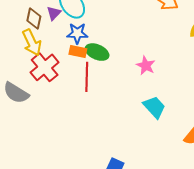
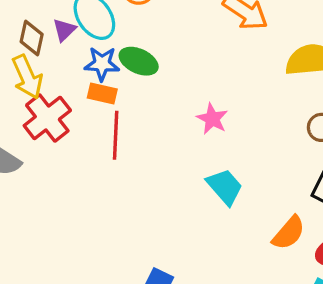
green ellipse: (97, 52) -> (139, 61), moved

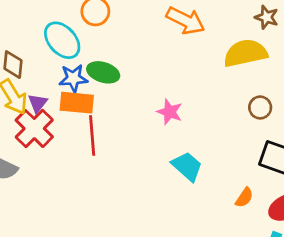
purple triangle: (64, 30) -> (38, 103), moved
orange rectangle: (102, 94) -> (77, 103), size x1.4
orange semicircle: (289, 233) -> (244, 197), size x0.7

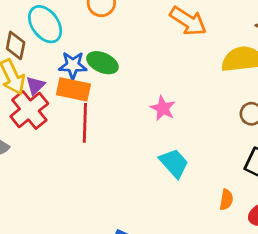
cyan ellipse: (62, 40) -> (45, 24), moved
orange semicircle: (244, 197) -> (226, 200), turned -30

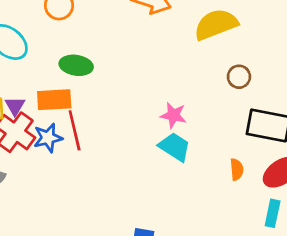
blue star: (73, 65) -> (48, 138), moved
pink star: (163, 108) -> (173, 115), moved

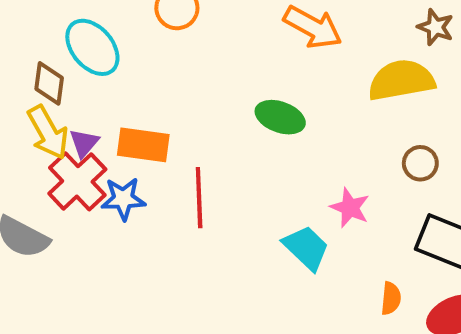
green ellipse: (76, 65) -> (280, 117), moved
pink star: (173, 115) -> (350, 208), moved
red line: (75, 130) -> (199, 198), moved

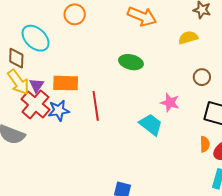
yellow semicircle: (401, 80) -> (188, 38), size x0.6
orange semicircle: (391, 298) -> (205, 144), moved

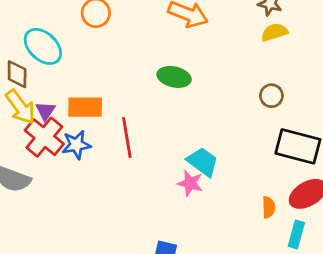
yellow semicircle: (188, 38) -> (274, 32), moved
pink star: (170, 103) -> (190, 183), moved
orange semicircle: (205, 144) -> (269, 207), moved

